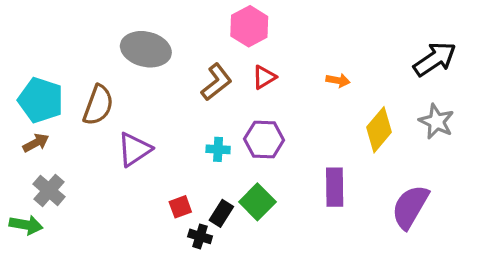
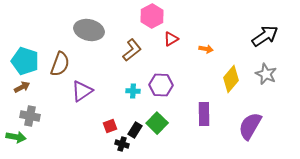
red triangle: (264, 77) -> (171, 39), moved
gray cross: (49, 190) -> (30, 116), turned -30

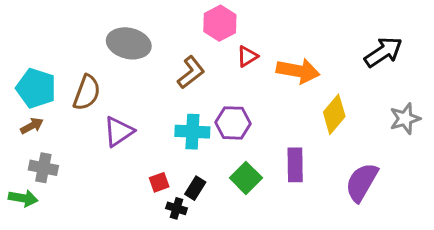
orange arrow: (206, 49) -> (298, 71), size x2.0
gray star: (266, 74) -> (405, 119), moved, turned 30
cyan cross: (133, 91) -> (192, 132), size x1.6
green square: (157, 123) -> (246, 178), moved

